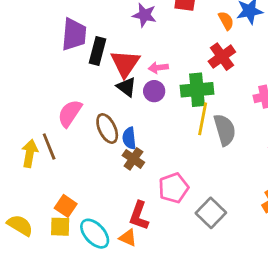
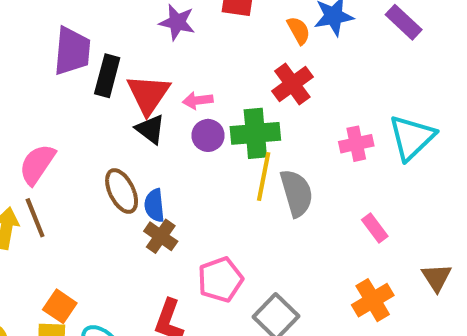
purple circle: (154, 91) -> (208, 135), moved
pink semicircle: (70, 113) -> (37, 164), moved

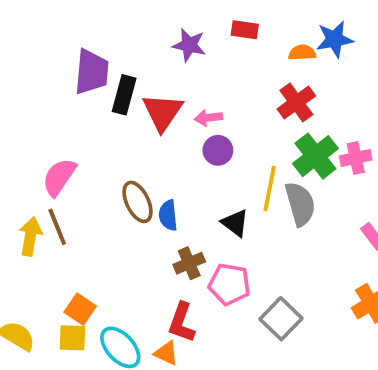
orange semicircle: (299, 30) -> (302, 53), turned -64
black triangle: (150, 129) -> (235, 223), moved
green cross: (255, 133) -> (315, 156), moved, turned -33
brown cross: (161, 236) -> (189, 263), moved, turned 32
pink pentagon: (220, 280) -> (229, 284), turned 30

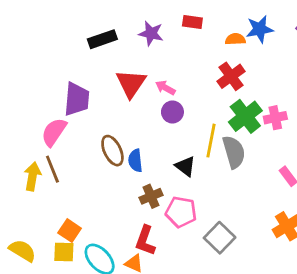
purple trapezoid: (92, 72) -> (77, 99), moved
black rectangle: (124, 95) -> (102, 39), moved, turned 56
pink arrow: (208, 118) -> (165, 88), turned 36

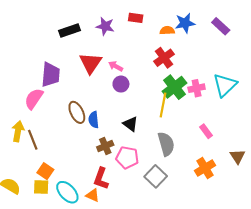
yellow line: (211, 141) -> (163, 105), moved
gray semicircle: (234, 152) -> (166, 144), moved
brown line: (52, 169) -> (33, 140), moved

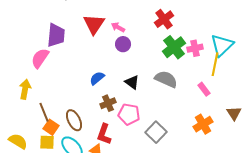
yellow line: (163, 105) -> (215, 64), moved
brown ellipse: (77, 112) -> (74, 120), moved
blue semicircle: (94, 120) -> (97, 78), turned 56
brown line: (33, 140) -> (44, 112), moved
gray semicircle: (166, 144) -> (166, 79), moved, turned -50

